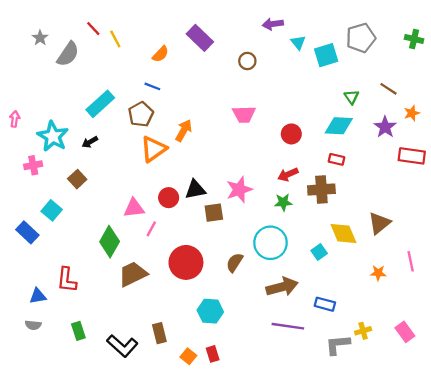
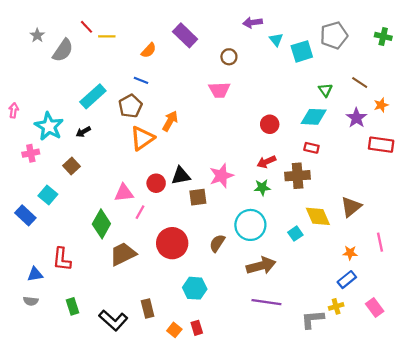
yellow line: (115, 39) -> (107, 36), turned -63
pink trapezoid: (244, 114) -> (219, 90), moved
blue rectangle: (325, 304) -> (347, 280), moved, turned -54

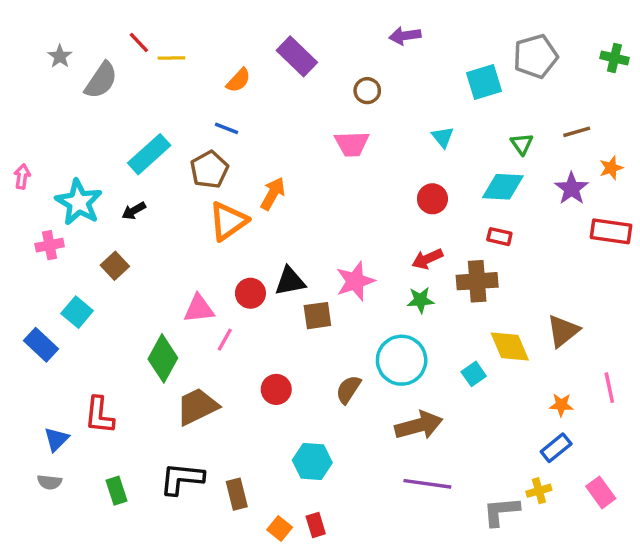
cyan triangle: (276, 40) -> (443, 137), moved
brown line: (360, 82) -> (577, 132), turned -49
red circle: (172, 243) -> (276, 389), size x0.6
blue triangle: (35, 274) -> (56, 439), turned -35
black L-shape: (113, 320) -> (182, 479), moved, turned 144

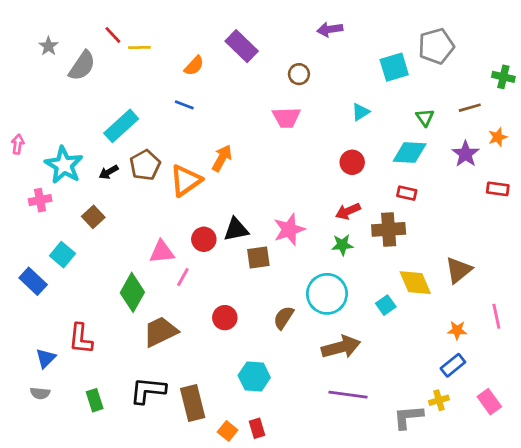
green cross: (614, 58) -> (503, 77), moved
cyan triangle: (443, 137) -> (361, 112), turned 36
brown pentagon: (209, 170) -> (145, 165), moved
red rectangle: (611, 231) -> (498, 189), size x0.7
brown rectangle: (237, 494) -> (193, 403), size x1.4

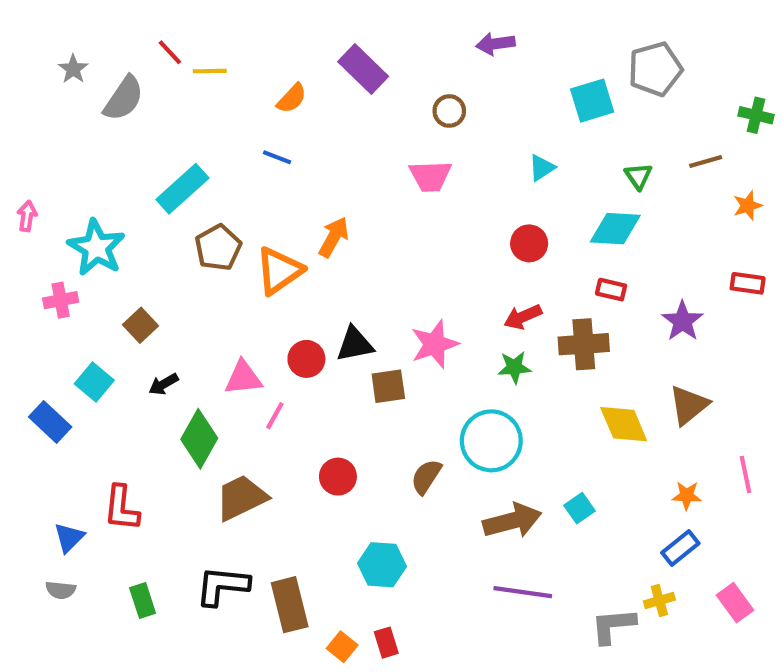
purple star: (466, 154) -> (682, 321), moved
black arrow: (109, 172) -> (164, 384), moved
cyan square: (386, 305) -> (580, 508), moved

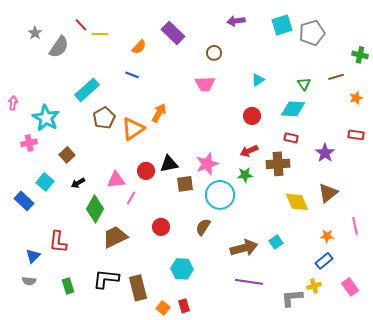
cyan square: (592, 101) -> (282, 25), moved
cyan circle: (491, 441) -> (220, 195), moved

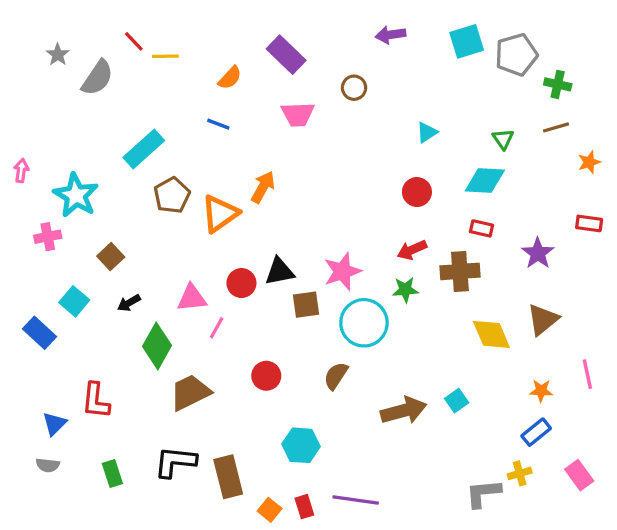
green cross: (360, 55) -> (558, 84), moved
pink trapezoid: (205, 84) -> (298, 114), moved
purple line: (249, 282) -> (356, 500), moved

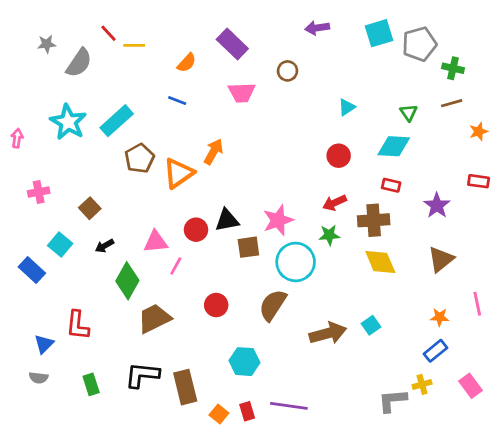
gray star: (58, 55) -> (47, 44), turned 30
cyan star: (76, 195) -> (68, 122), moved
yellow diamond: (491, 334) -> (380, 262), moved
brown semicircle: (336, 376) -> (273, 305), size x1.4

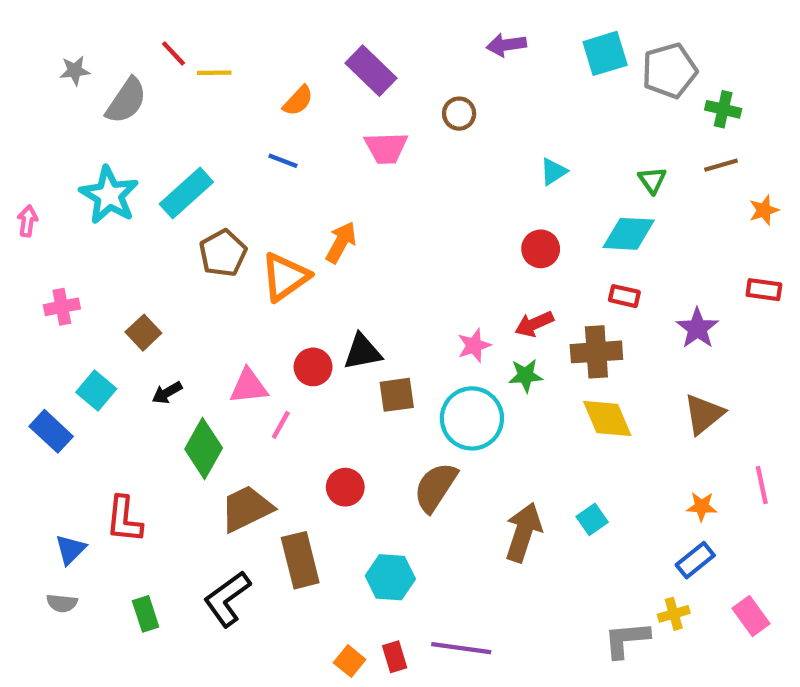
pink star: (278, 220) -> (474, 345), moved, size x0.7
brown arrow: (328, 333) -> (523, 532), turned -57
black L-shape: (142, 375) -> (227, 599), turned -42
brown rectangle: (185, 387) -> (300, 560), moved

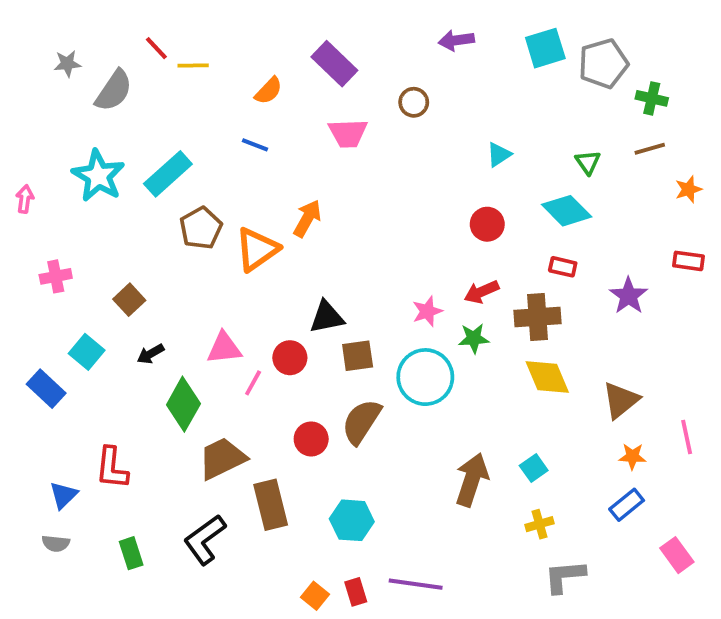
cyan diamond: (629, 234) -> (567, 211), turned 42
red circle: (313, 367) -> (290, 358), moved
brown triangle: (704, 414) -> (621, 400), moved
brown semicircle: (435, 487) -> (361, 422), moved
yellow cross: (674, 614) -> (539, 524), moved

